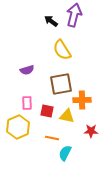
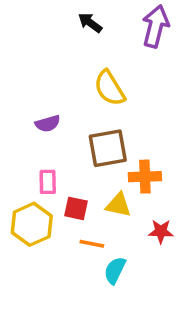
purple arrow: (74, 15) -> (156, 26), moved
black arrow: (51, 21) -> (90, 23), moved
red square: (47, 111) -> (76, 208), moved

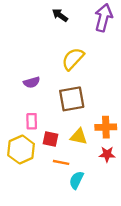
yellow semicircle: (110, 88) -> (73, 59), turned 75
orange cross: (145, 177) -> (106, 127), moved

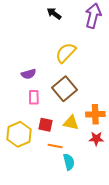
brown square: (72, 99) -> (65, 89), turned -30
pink rectangle: (32, 121) -> (34, 97), moved
cyan semicircle: (76, 180) -> (69, 162), turned 140

